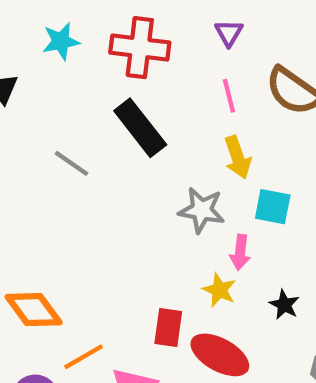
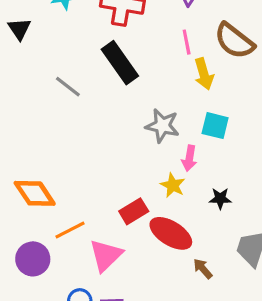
yellow arrow: (238, 157) -> (204, 74), moved
black star: (284, 305) -> (220, 198), turned -30
red rectangle: (168, 327) -> (134, 211), turned 48

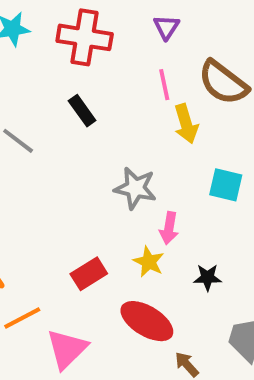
black rectangle: (120, 63) -> (82, 111), size x0.6
cyan square: (215, 126) -> (226, 185), moved
red rectangle: (134, 211) -> (89, 274), moved

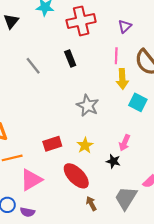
red cross: (85, 37) -> (81, 21), turned -36
cyan square: (226, 185) -> (138, 102), moved
pink arrow: (169, 228) -> (125, 143), moved

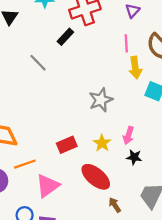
black rectangle: (70, 59) -> (65, 37), moved, turned 70
gray star: (88, 106) -> (101, 100), turned 30
pink arrow: (125, 143) -> (128, 135), moved

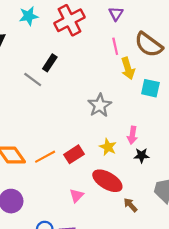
black rectangle: (65, 37) -> (50, 63), moved
orange line: (25, 164) -> (45, 157), moved
pink triangle: (48, 186) -> (77, 196), moved, size x0.6

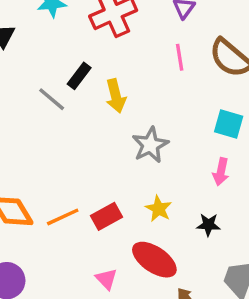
yellow arrow: (128, 68) -> (116, 96), moved
pink arrow: (132, 135) -> (221, 172), moved
pink triangle: (77, 196) -> (106, 279), turned -32

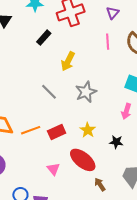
black rectangle: (79, 76) -> (44, 38), moved
yellow arrow: (116, 96) -> (68, 61), turned 36
gray line: (52, 99) -> (49, 92), moved

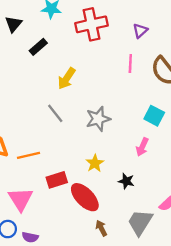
black rectangle: (44, 38) -> (38, 47), moved
yellow arrow: (68, 61) -> (67, 78), moved
red rectangle: (57, 132) -> (57, 180), moved
pink triangle: (53, 169) -> (21, 199), moved, size x1.6

